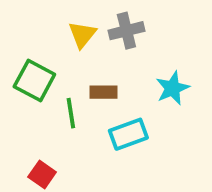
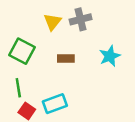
green line: (71, 113) -> (18, 88), moved
cyan rectangle: (128, 134) -> (55, 104), moved

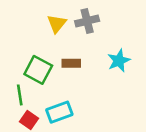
green square: (22, 51) -> (38, 70), moved

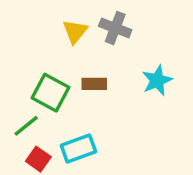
gray cross: (87, 21) -> (115, 28), turned 35
green line: (20, 95) -> (26, 126), turned 60

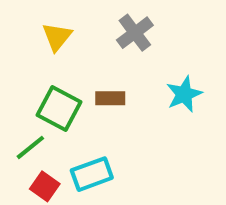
gray cross: (115, 28) -> (135, 33), turned 32
yellow triangle: (75, 31) -> (57, 37), moved

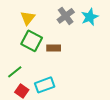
cyan star: (184, 94) -> (90, 17), moved
green square: (59, 109) -> (32, 41), moved

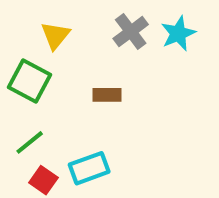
green square: (32, 41) -> (30, 81), moved

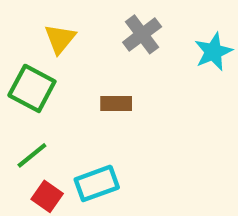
cyan star: (178, 33) -> (213, 52), moved

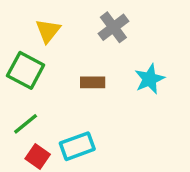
cyan star: (213, 52) -> (150, 79), moved

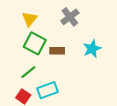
green square: (26, 70) -> (35, 43), moved
green line: (26, 124) -> (28, 72), moved

